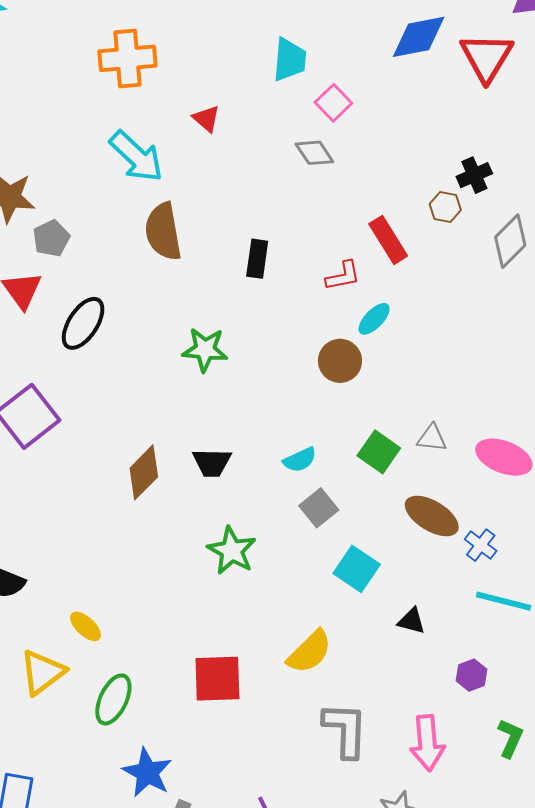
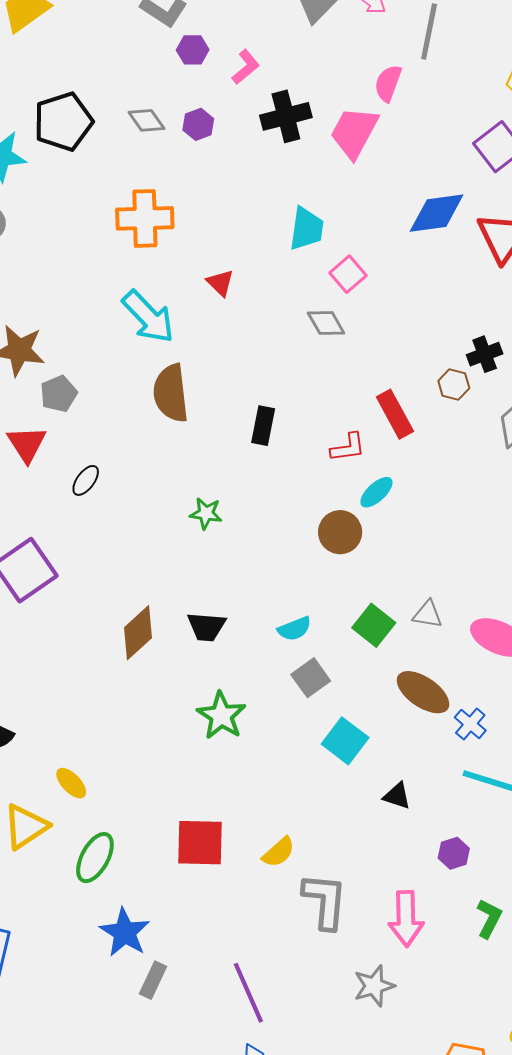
black ellipse: (83, 323) -> (86, 480), size x0.6
green star: (205, 350) -> (206, 513), size x0.7
yellow semicircle: (309, 652) -> (279, 852), moved, size x0.7

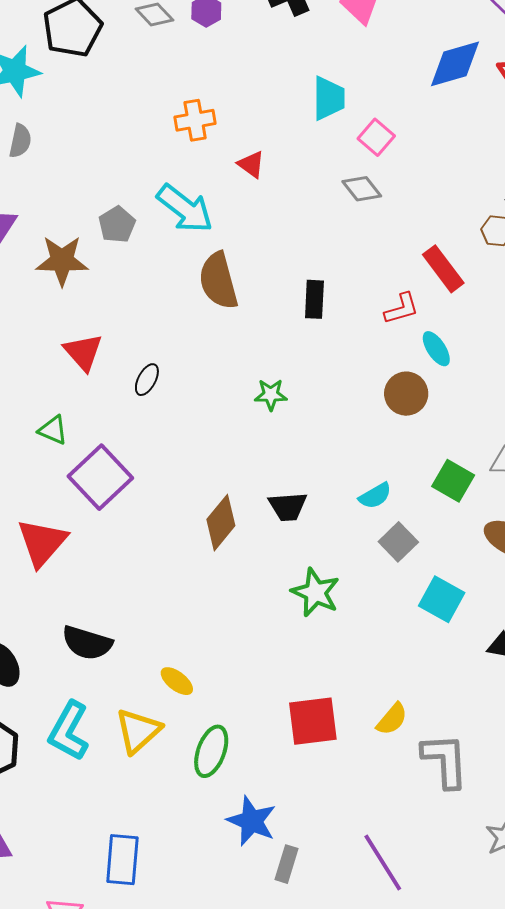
orange cross: (145, 218) -> (195, 120), moved, size x0.7
gray pentagon: (59, 394) -> (117, 225), moved
cyan ellipse: (376, 492) -> (436, 349), turned -72

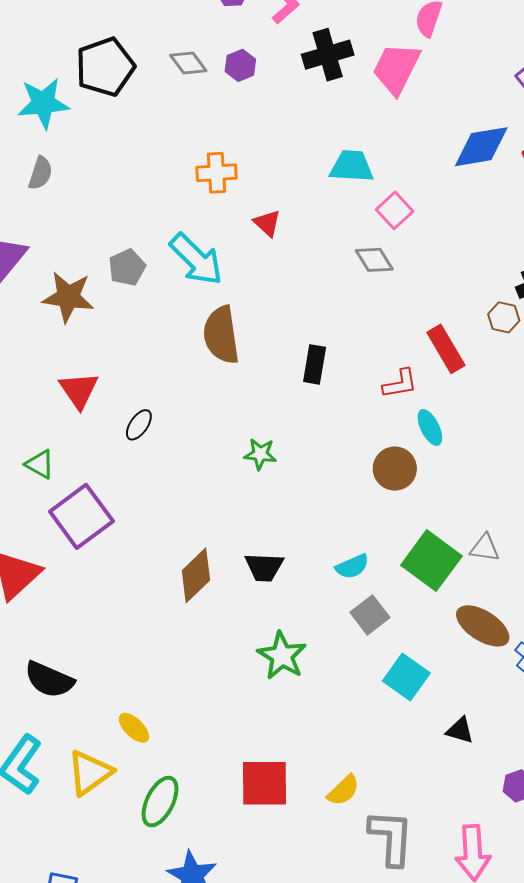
cyan trapezoid: (329, 98) -> (352, 166), turned -93
green square: (453, 481) -> (431, 561), size x1.4

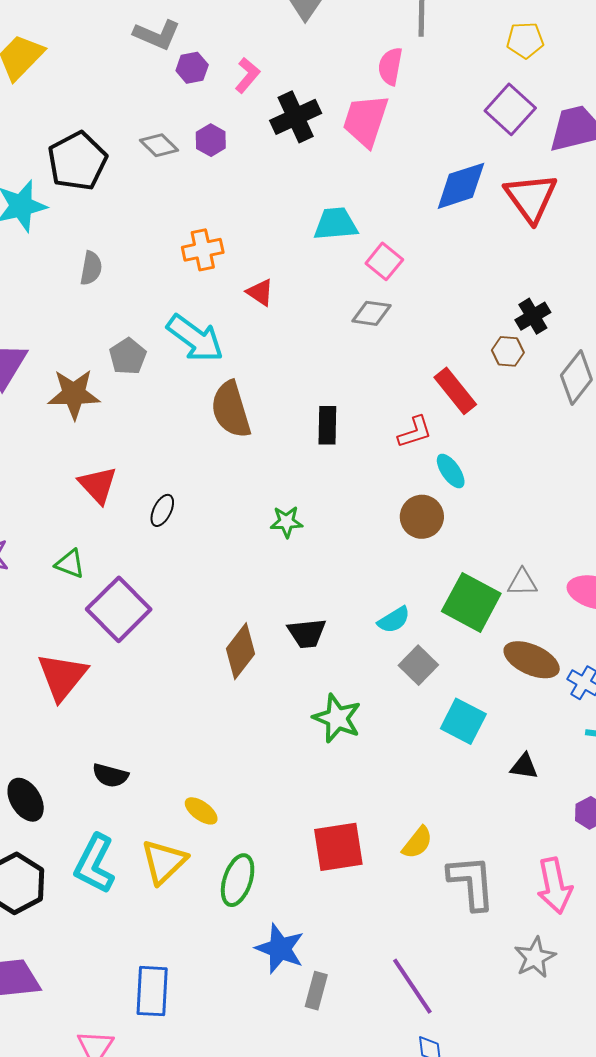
gray semicircle: (40, 173) -> (91, 268), moved
gray diamond: (374, 260) -> (371, 313), turned -42
black semicircle: (49, 680) -> (110, 775), size x0.7

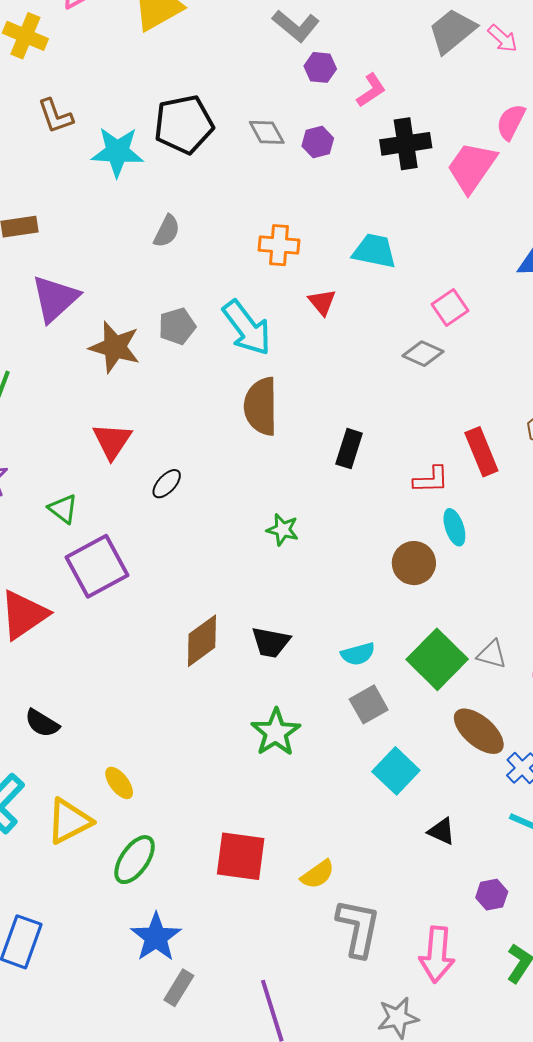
cyan trapezoid: (336, 224) -> (374, 251), moved

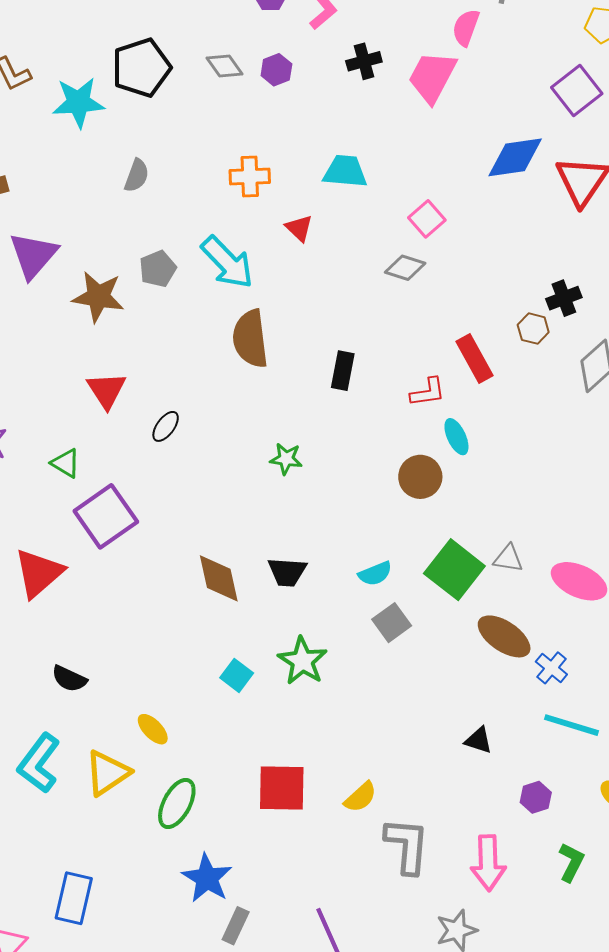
black cross: (406, 144) -> (364, 61), size x0.7
brown diamond: (202, 641) -> (219, 578), turned -60
cyan square: (396, 771) -> (237, 675), moved, size x0.7

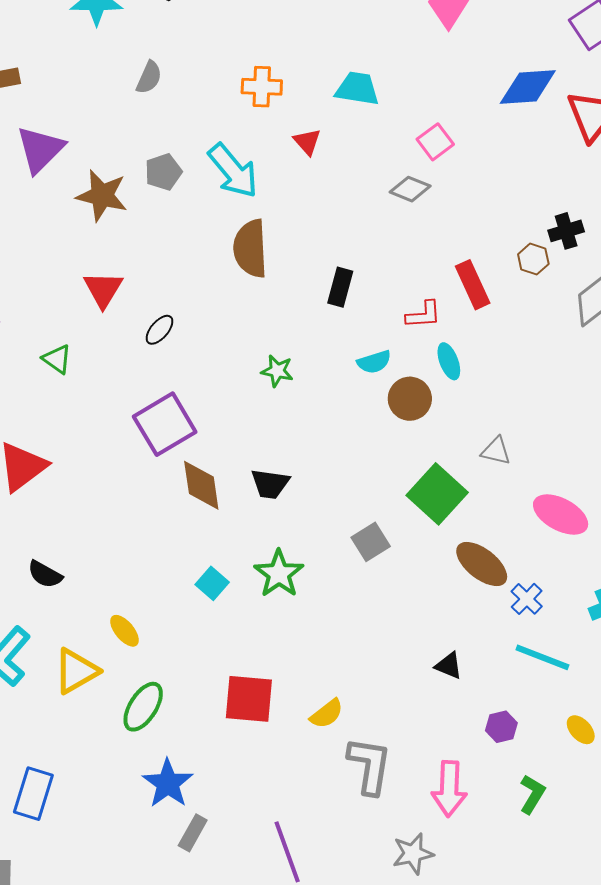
purple square: (106, 516) -> (165, 424), moved
gray triangle: (508, 559) -> (496, 451), moved
cyan semicircle: (375, 574) -> (374, 362), moved

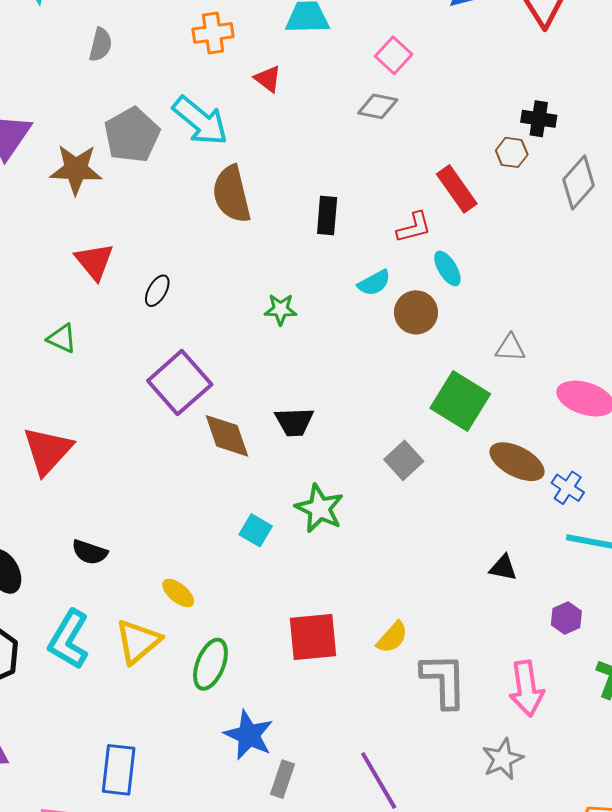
gray pentagon: (163, 172) -> (132, 135), size x1.5
black cross: (566, 231) -> (539, 119), turned 36

